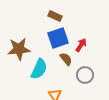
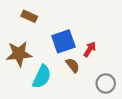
brown rectangle: (55, 16) -> (29, 16), moved
gray circle: (85, 75) -> (106, 83), moved

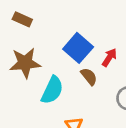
brown rectangle: (29, 16) -> (22, 19), moved
blue square: (63, 41) -> (78, 48), turned -30

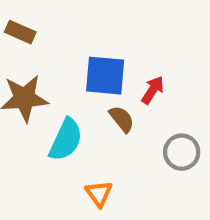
blue square: (78, 48) -> (105, 76), turned -36

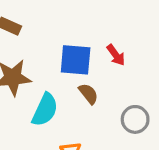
red arrow: (153, 90) -> (116, 55), moved, turned 110

